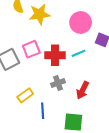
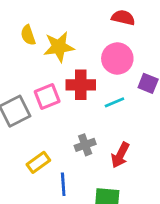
red cross: (55, 55) -> (81, 85), moved

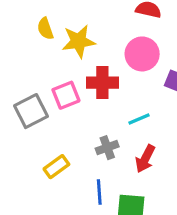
cyan line: (114, 102) -> (139, 119), moved
blue line: (63, 184) -> (99, 192), moved

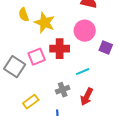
yellow star: (79, 41) -> (45, 23), turned 30
gray square: (31, 111) -> (15, 67), turned -30

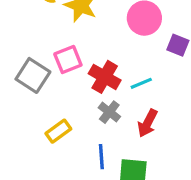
red cross: (60, 49) -> (105, 77), moved, turned 30
gray cross: (63, 90) -> (109, 112), turned -32

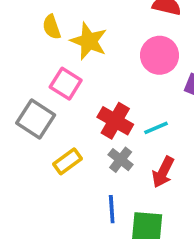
pink square: (68, 59) -> (66, 84), moved, turned -36
yellow rectangle: (58, 131) -> (67, 161), moved

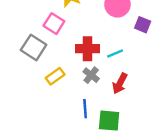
red cross: (115, 121) -> (87, 49), turned -30

